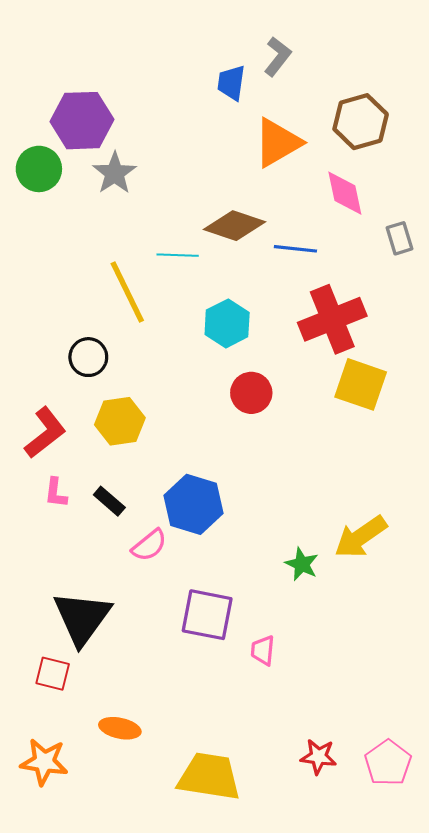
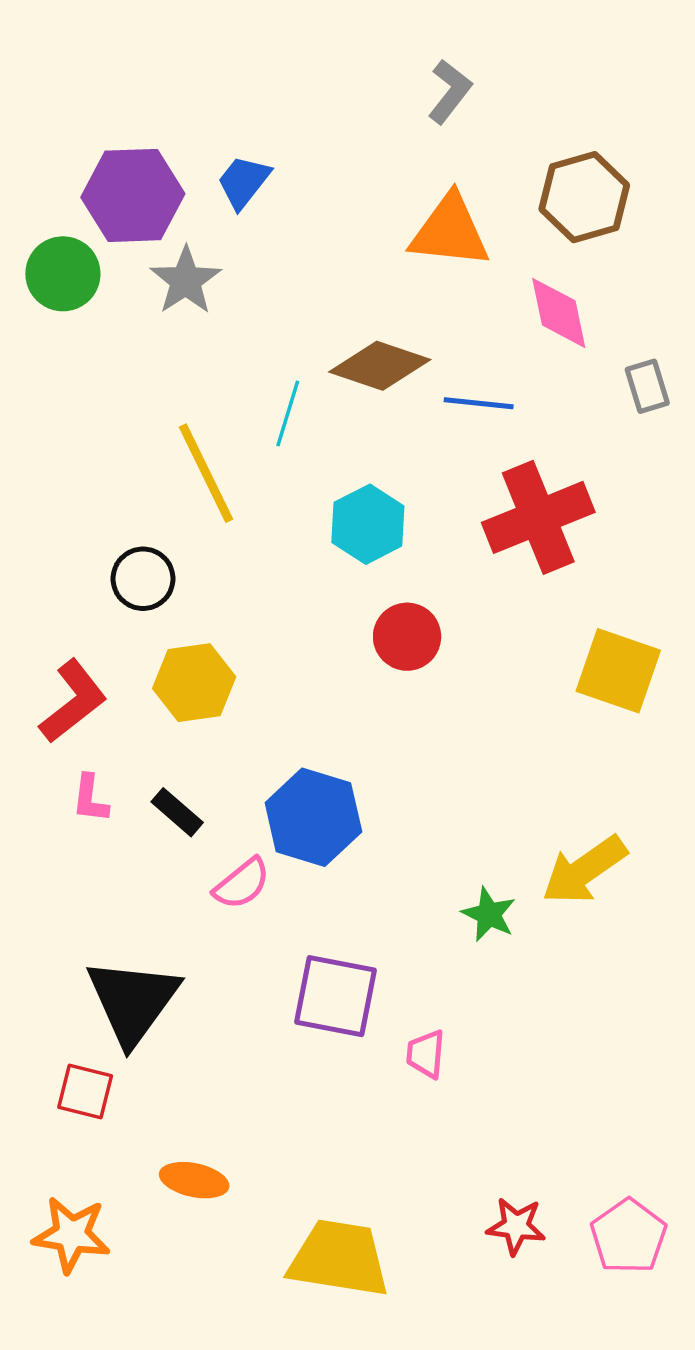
blue trapezoid: (231, 83) -> (244, 182), moved, turned 30
orange triangle: (278, 143) -> (450, 231), turned 36
cyan line: (178, 255) -> (288, 413), turned -75
yellow square: (361, 384) -> (618, 671), moved

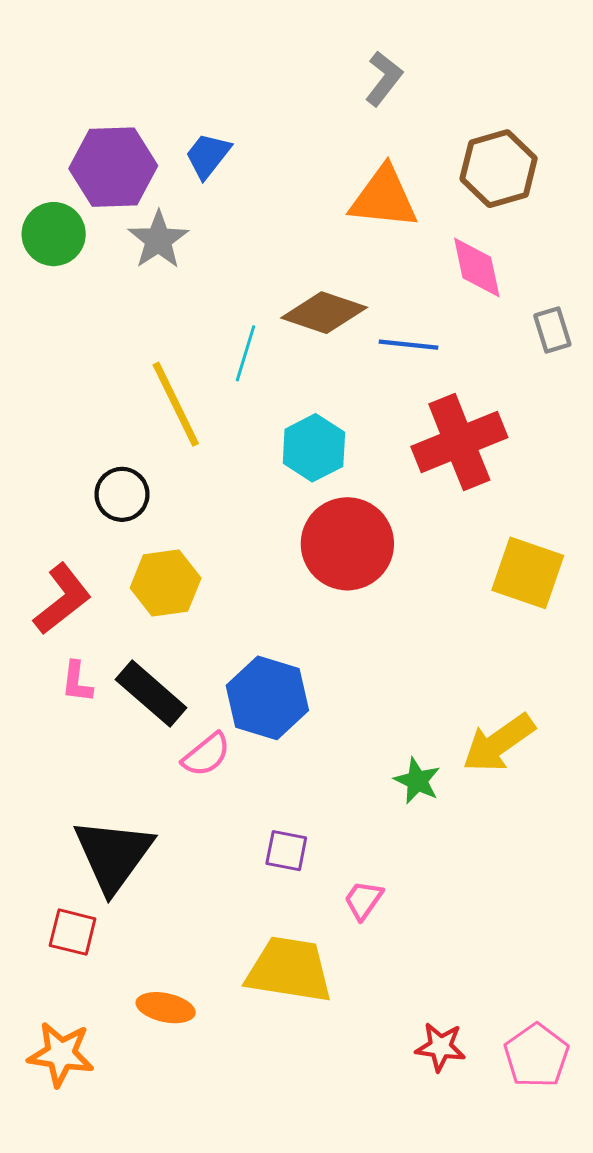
red circle: (407, 637) -> (347, 544), size x1.6
black rectangle: (177, 812) -> (151, 694), size x1.6
purple square: (336, 996) -> (286, 851), size x0.6
pink trapezoid: (426, 1054) -> (363, 900), turned 30
yellow trapezoid: (339, 1258) -> (289, 970), moved

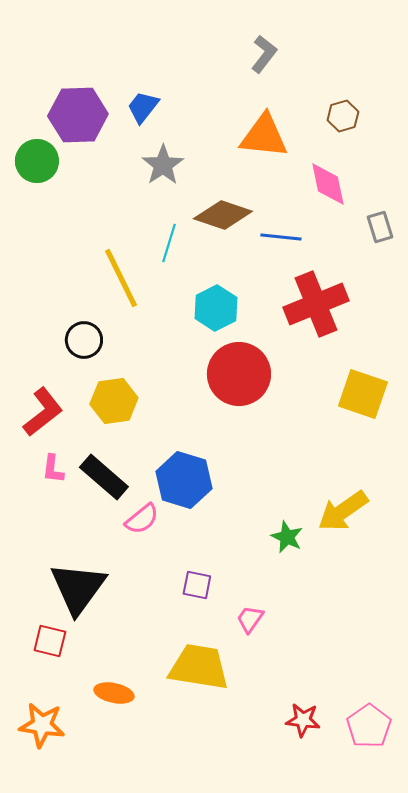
brown hexagon: (499, 169) -> (343, 116), size x0.6
gray star: (158, 240) -> (163, 165), moved

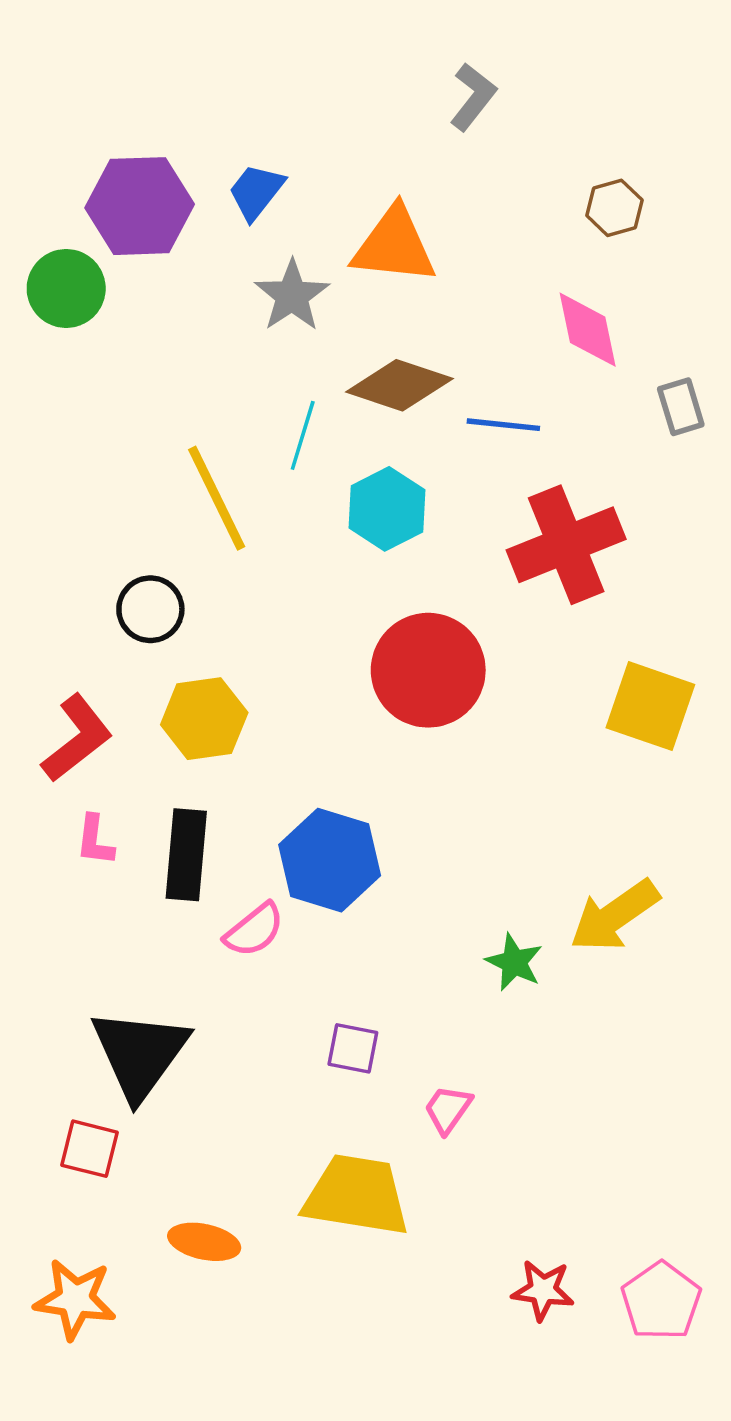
orange triangle: (264, 136) -> (394, 245), moved
cyan hexagon: (216, 308) -> (387, 509), moved
black rectangle: (104, 477) -> (186, 855), turned 54

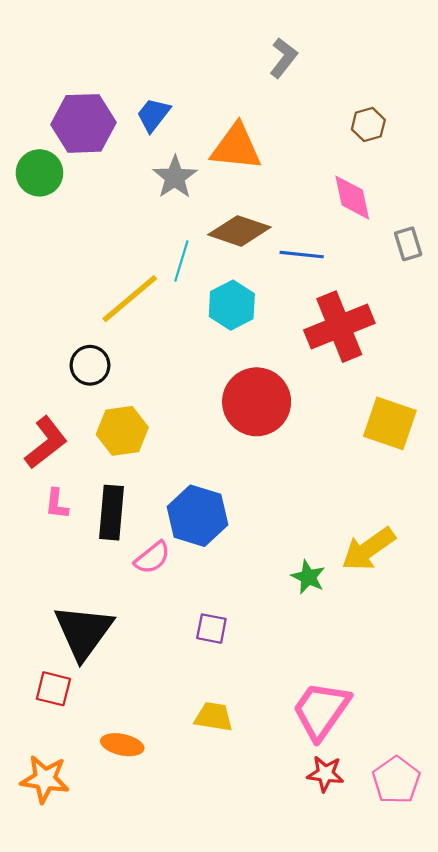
yellow line: (217, 498) -> (130, 299), turned 76
pink trapezoid: (448, 1109) -> (321, 710), moved, size x2.0
yellow trapezoid: (356, 1195) -> (214, 717), size x0.6

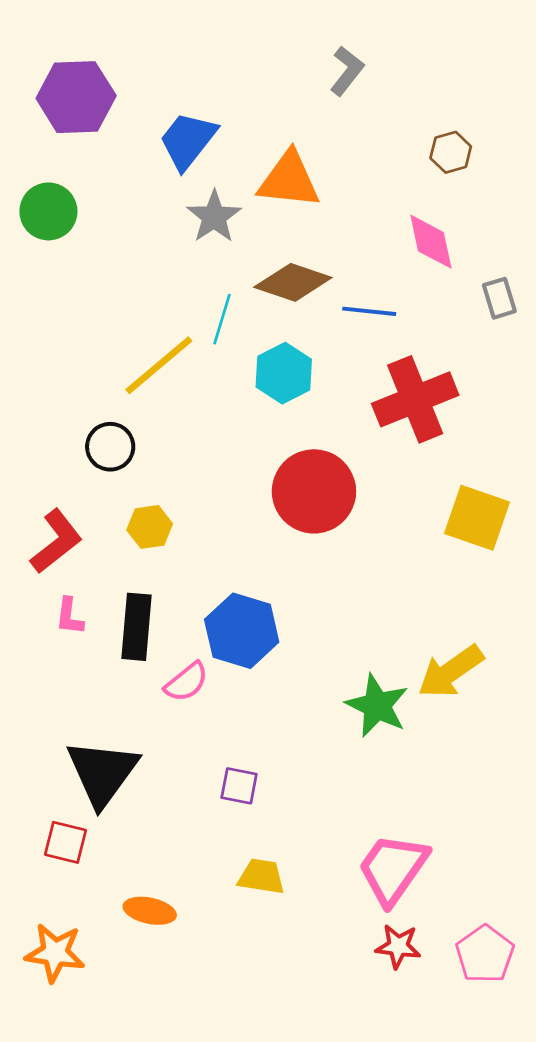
blue trapezoid: (153, 115) -> (188, 140), size x1.4
purple hexagon: (84, 123) -> (76, 97), moved
yellow hexagon: (122, 431) -> (150, 527), size x0.7
green star: (308, 577) -> (377, 706), size x1.5
purple square: (211, 629) -> (239, 786), moved

